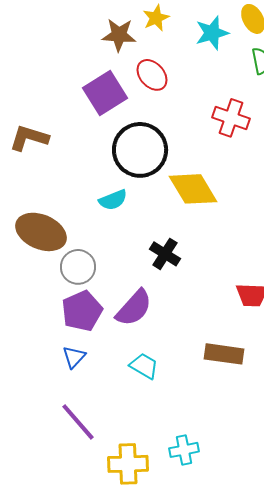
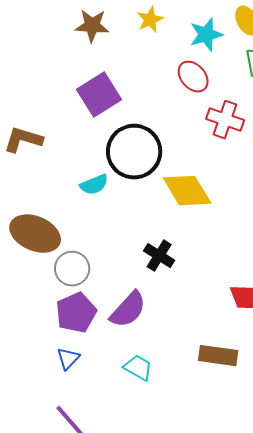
brown star: (119, 35) -> (92, 26), moved
red ellipse: (152, 75) -> (193, 77), moved
cyan semicircle: (113, 200) -> (94, 185), moved

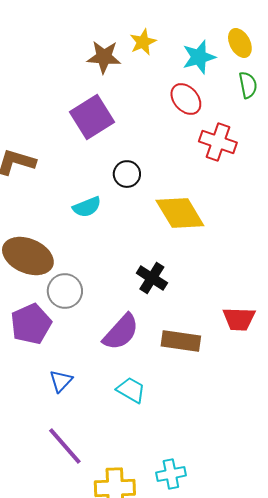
brown star: (92, 26) -> (104, 57), moved
black circle: (134, 152) -> (127, 174), size x0.5
purple pentagon: (76, 313) -> (31, 324), moved
brown rectangle: (218, 356) -> (181, 341), moved

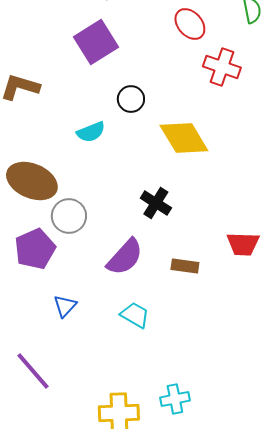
brown rectangle: (181, 341) -> (185, 266), size x0.7
purple line: (65, 446) -> (33, 371), moved

